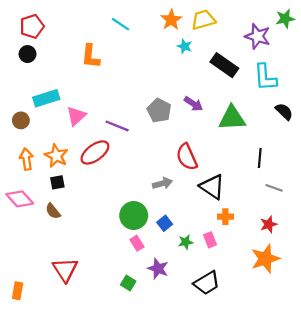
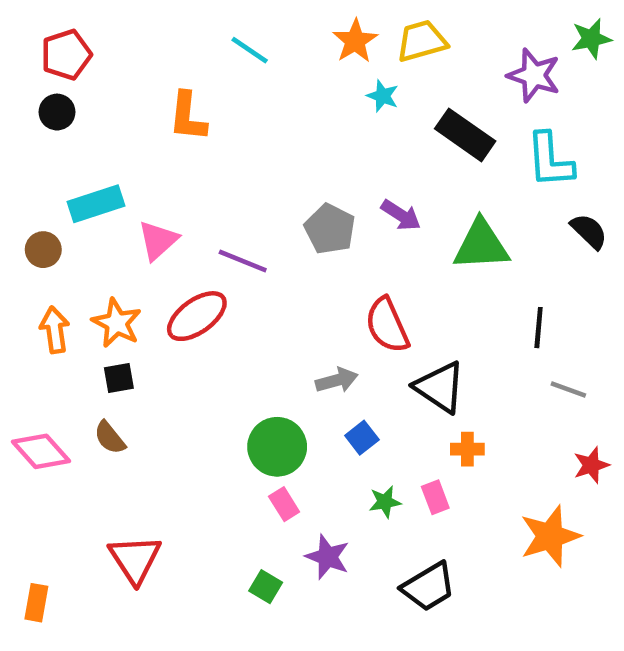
pink diamond: (20, 199) -> (41, 451), moved
blue square: (165, 223) -> (362, 438), moved
red star: (269, 224) -> (591, 465), moved

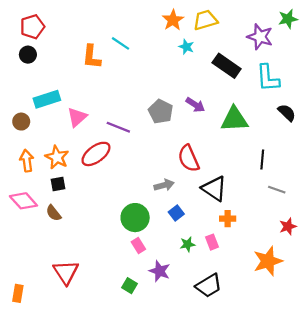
cyan line: (250, 50) -> (121, 43), moved
pink diamond: (41, 451) -> (23, 201), moved

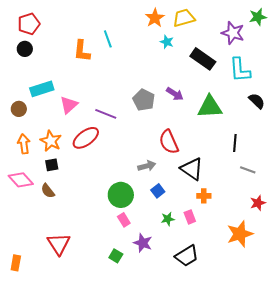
cyan line: (121, 43) -> (108, 39), turned 36

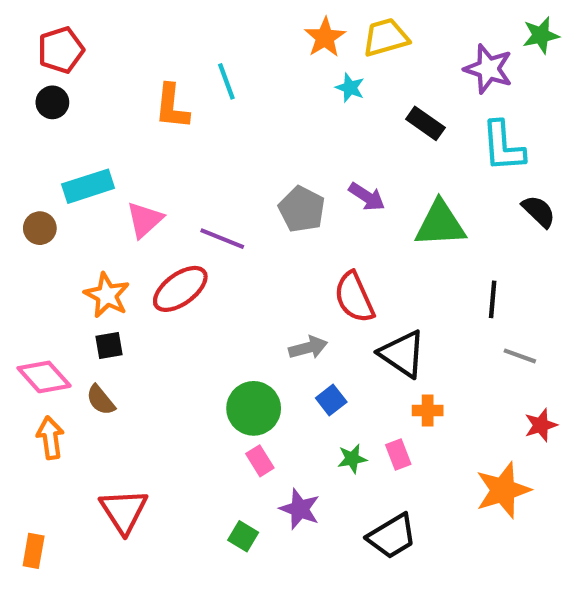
black rectangle: (203, 59) -> (425, 123), size x0.7
orange arrow: (24, 144) -> (50, 438), moved

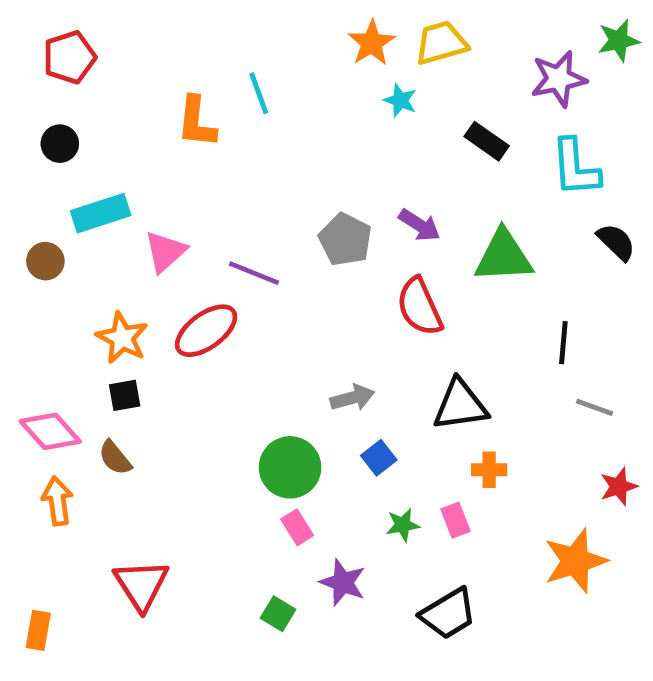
purple star: (488, 69) -> (559, 79), turned -30
black circle: (52, 102) -> (60, 144), moved
red semicircle: (354, 297) -> (420, 307), moved
black triangle: (402, 354) -> (460, 405), turned -42

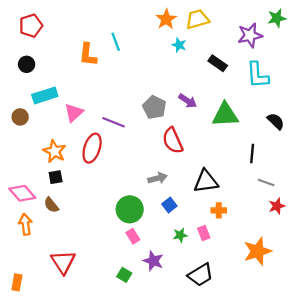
black semicircle: (616, 242) -> (276, 121), moved
red semicircle: (420, 307) -> (173, 141), moved
red ellipse: (206, 331) -> (92, 148), turned -36
red star: (619, 487) -> (277, 206), moved

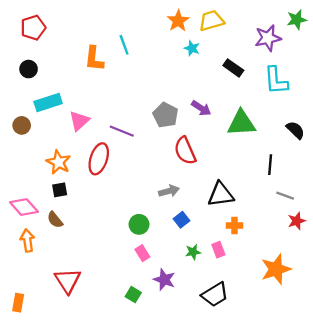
green circle: (130, 209) -> (139, 224), size x0.7

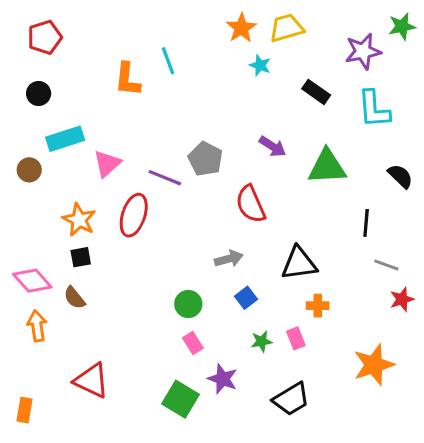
gray pentagon: (165, 115) -> (205, 159), moved
red triangle: (68, 281) -> (92, 380), turned -32
green square: (133, 295) -> (180, 399), size x1.6

